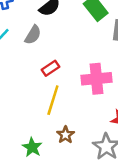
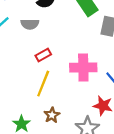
gray semicircle: (33, 35) -> (30, 24), turned 54

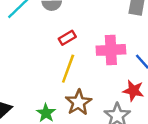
brown star: (52, 115) -> (79, 102), size x1.5

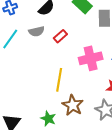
red rectangle: (67, 38) -> (60, 36), moved

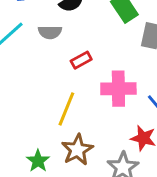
red rectangle: (60, 36) -> (81, 60), moved

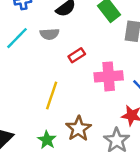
yellow line: (66, 109) -> (52, 95), moved

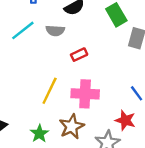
pink cross: (109, 76) -> (85, 94), moved

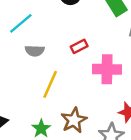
gray semicircle: (55, 31) -> (35, 51), moved
pink cross: (85, 94) -> (107, 69), moved

